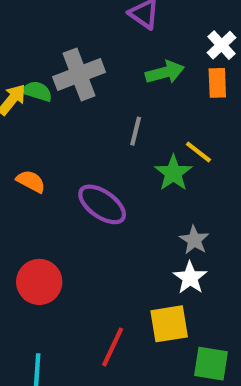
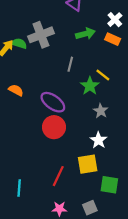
orange rectangle: (217, 83) -> (113, 39), turned -64
gray star: (194, 240) -> (101, 111), moved
red circle: (39, 282) -> (54, 127), moved

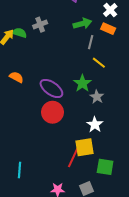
gray cross: (41, 35) -> (40, 25), size x0.6
gray line: (70, 64) -> (91, 42), moved
green star: (90, 86) -> (82, 83), moved
red line: (58, 176) -> (73, 158), moved

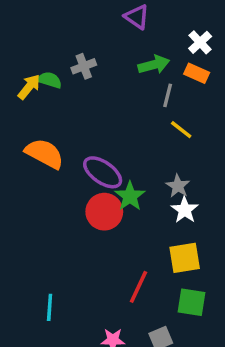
orange semicircle: (16, 77) -> (44, 154), size x1.6
green star: (82, 83) -> (130, 196), moved
white star: (95, 125) -> (185, 210), moved
yellow square: (84, 147) -> (185, 258), moved

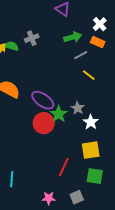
gray line: (168, 95) -> (81, 55), turned 48
gray star: (178, 186) -> (78, 108), moved

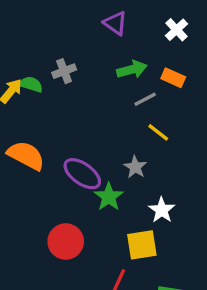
white cross: (100, 24) -> (177, 30), moved
gray star: (78, 108) -> (135, 167), moved
red circle: (44, 123) -> (66, 242), moved
yellow square: (91, 150) -> (142, 245), moved

